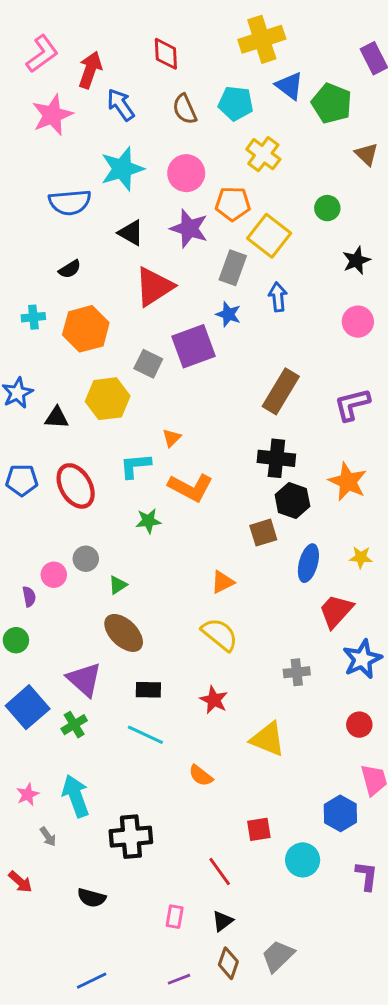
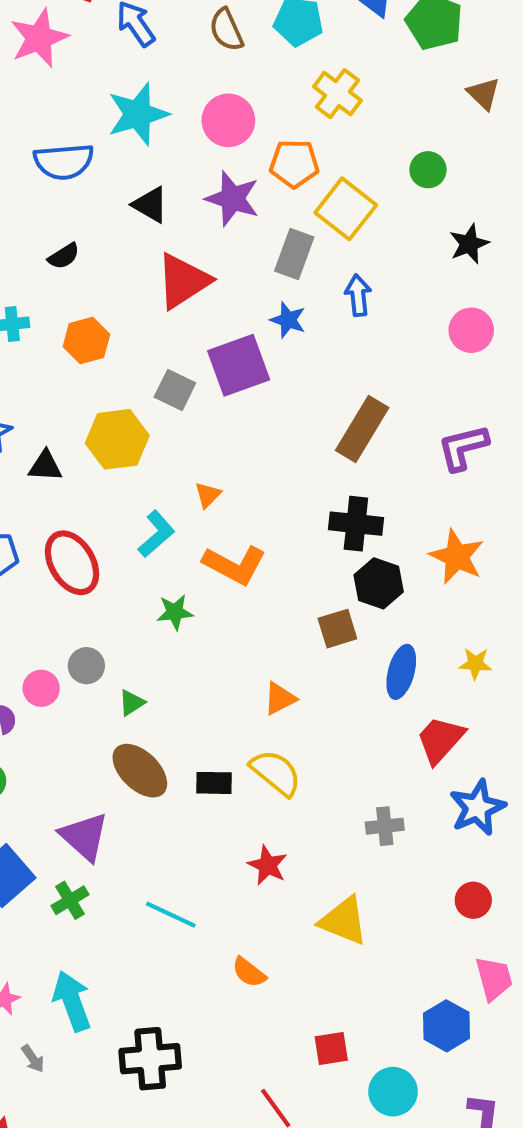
orange hexagon: (86, 329) -> (86, 341), size x0.7
cyan L-shape: (135, 466) -> (156, 534), turned 144
black rectangle: (148, 690) -> (214, 783), moved

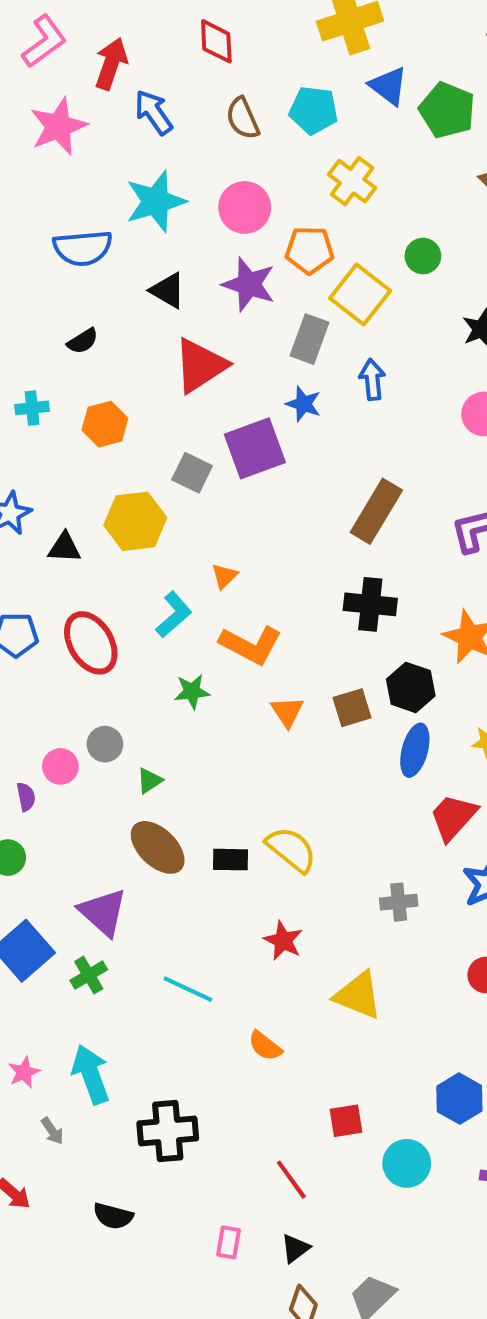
green circle: (428, 170) -> (423, 256), moved
black hexagon: (379, 583) -> (411, 687), moved
orange triangle: (280, 699) -> (287, 712), moved, turned -36

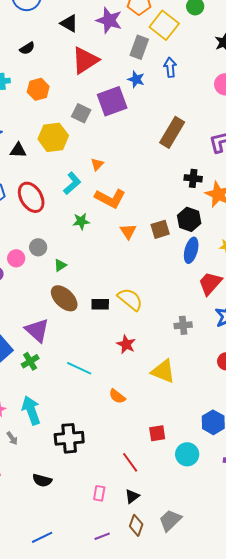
black cross: (370, 604) -> (193, 178), moved, size x0.7

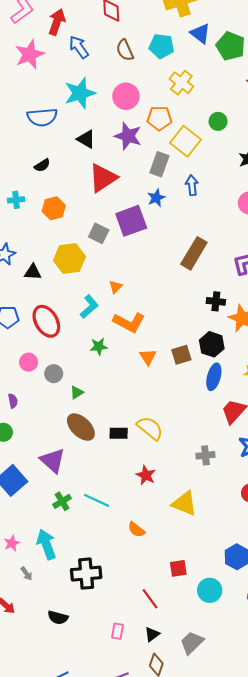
blue star: (136, 79) -> (156, 198), turned 30
pink circle: (16, 258) -> (29, 362), moved
green cross: (30, 361) -> (62, 501), moved
gray trapezoid: (170, 520) -> (192, 643), moved

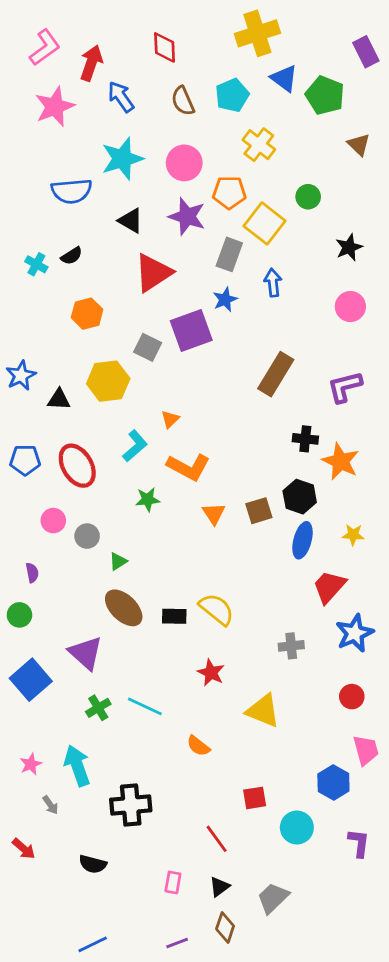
cyan pentagon: (161, 46) -> (232, 95), turned -30
cyan cross: (16, 200) -> (36, 264), moved, turned 35

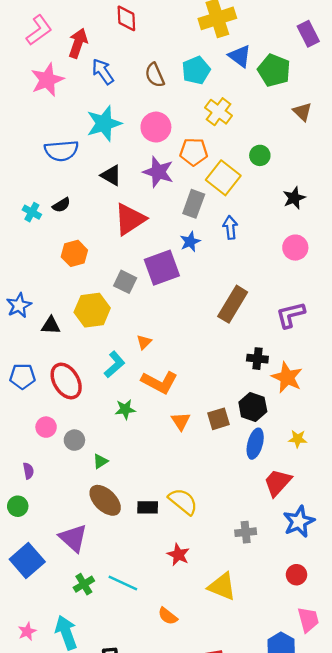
red diamond: (165, 47) -> (126, 18), moved

